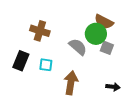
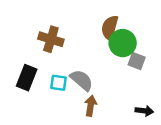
brown semicircle: (104, 22) -> (110, 28), moved, turned 78
gray semicircle: (78, 47) -> (82, 80), moved
brown arrow: (71, 83) -> (91, 106), size x0.7

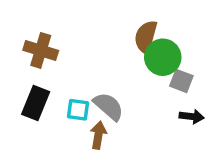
brown cross: (51, 39) -> (41, 50), moved
brown arrow: (91, 106) -> (98, 135), moved
black arrow: (144, 111) -> (192, 117), moved

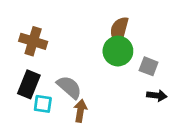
green circle: (163, 57) -> (118, 51), moved
gray semicircle: (108, 106) -> (69, 87), moved
cyan square: (78, 110) -> (43, 104), moved

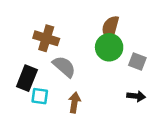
brown cross: (33, 41) -> (46, 38), moved
gray semicircle: (69, 87) -> (64, 67), moved
black arrow: (157, 96) -> (136, 96), moved

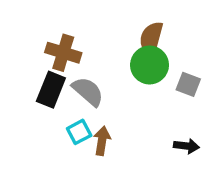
black rectangle: (27, 78) -> (51, 90), moved
cyan square: (40, 96) -> (79, 132), moved, turned -36
black arrow: (136, 96) -> (186, 146), moved

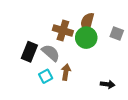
brown cross: (63, 53) -> (63, 30), moved
gray square: (188, 84) -> (117, 34), moved
brown arrow: (102, 141) -> (66, 72), moved

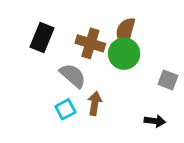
gray square: (117, 34) -> (168, 80), moved
black rectangle: (29, 52) -> (42, 38), moved

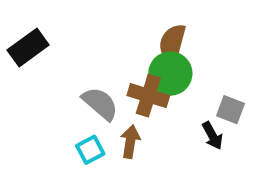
black rectangle: (42, 38) -> (28, 47), moved, turned 32
brown cross: (90, 43) -> (148, 96), moved
black arrow: (155, 121) -> (212, 136), moved, turned 54

